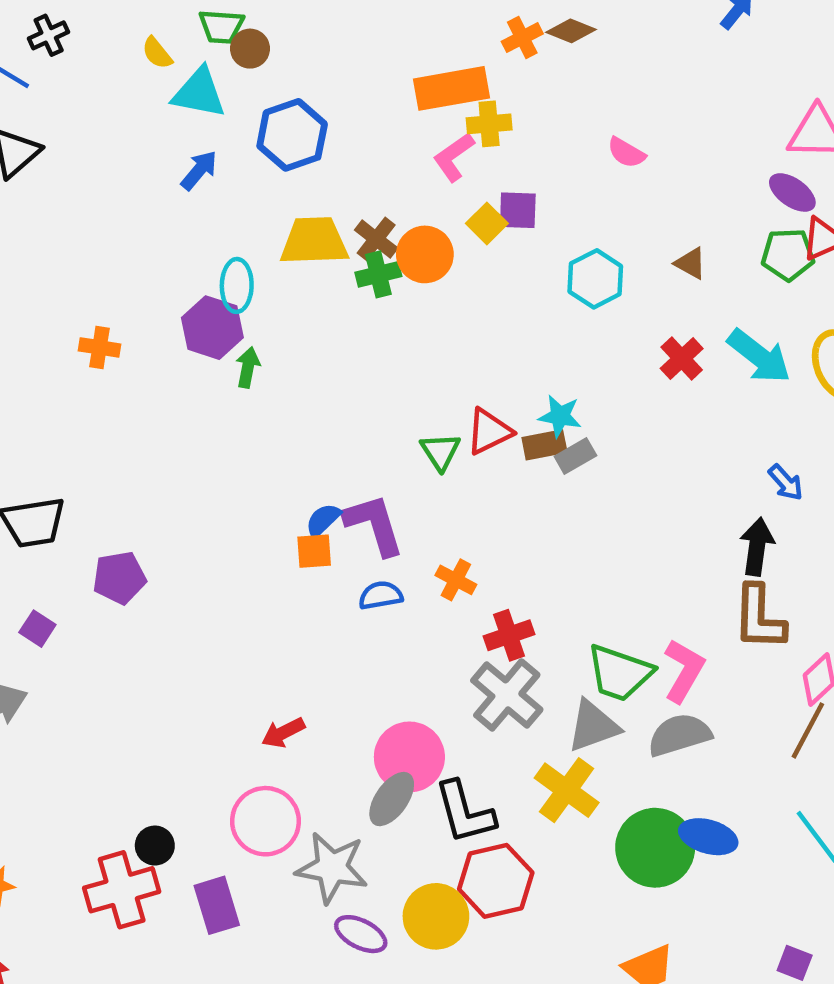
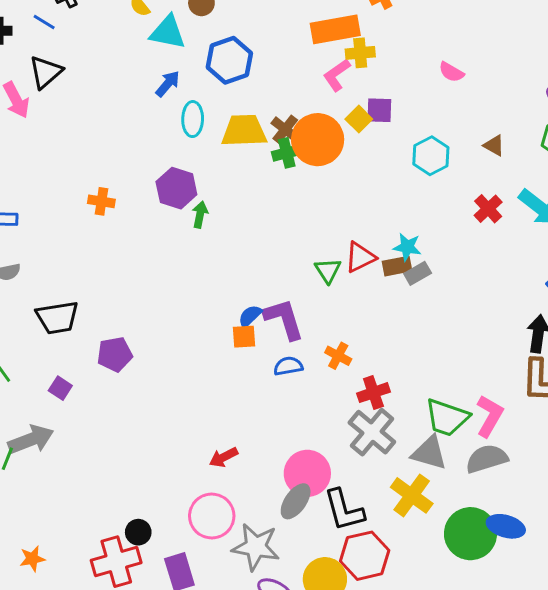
orange circle: (425, 254) -> (318, 140), size x1.4
cyan ellipse: (237, 285) -> (193, 119), moved
gray triangle: (593, 726) -> (429, 453), turned 36

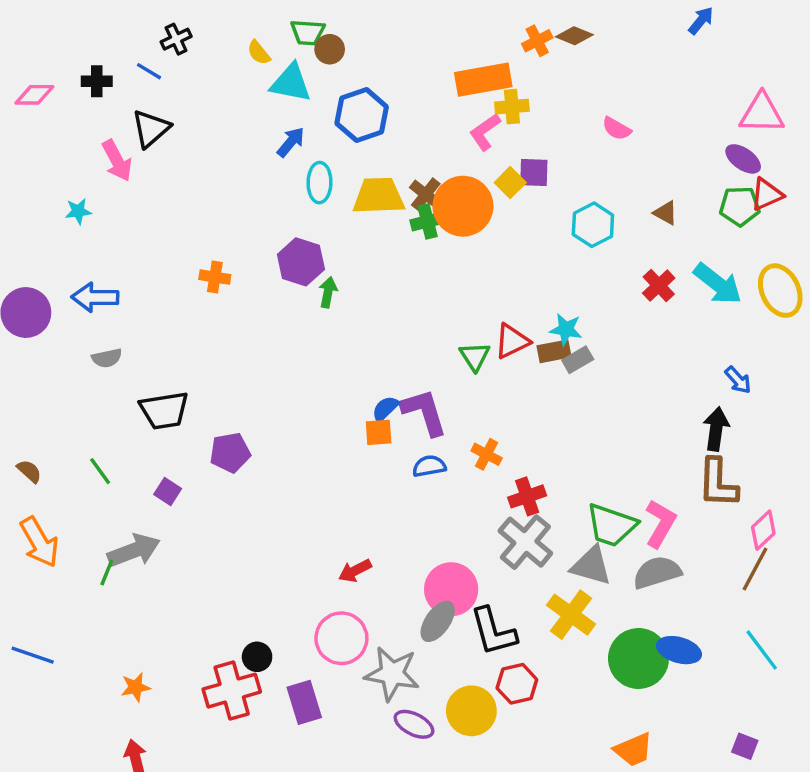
red hexagon: (365, 556) -> (517, 684), size x0.7

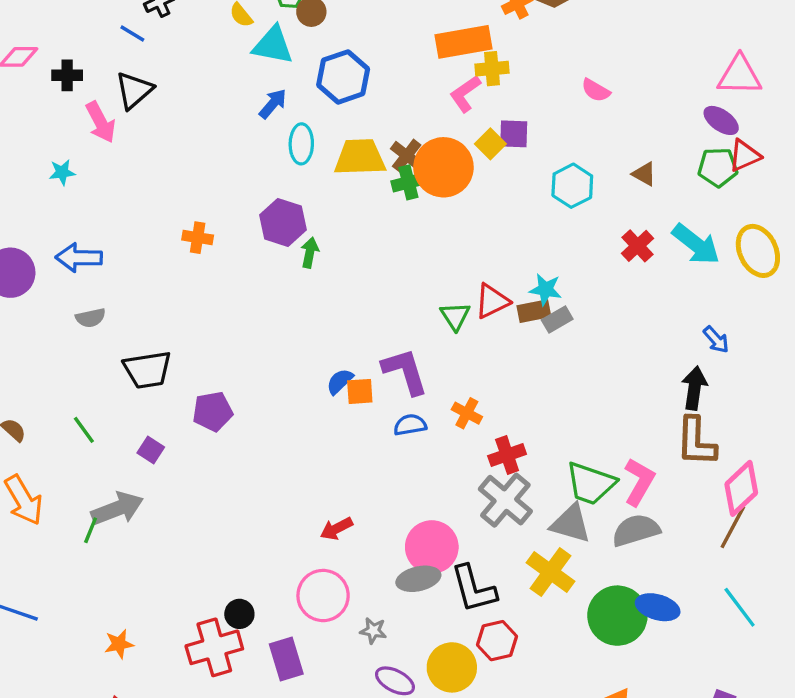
black cross: (97, 81) -> (67, 75), moved
blue semicircle: (385, 409) -> (340, 381), moved
pink diamond: (763, 530) -> (741, 488), size x1.4
gray ellipse: (438, 621) -> (418, 579), turned 42
gray star: (392, 674) -> (373, 631), size x0.5

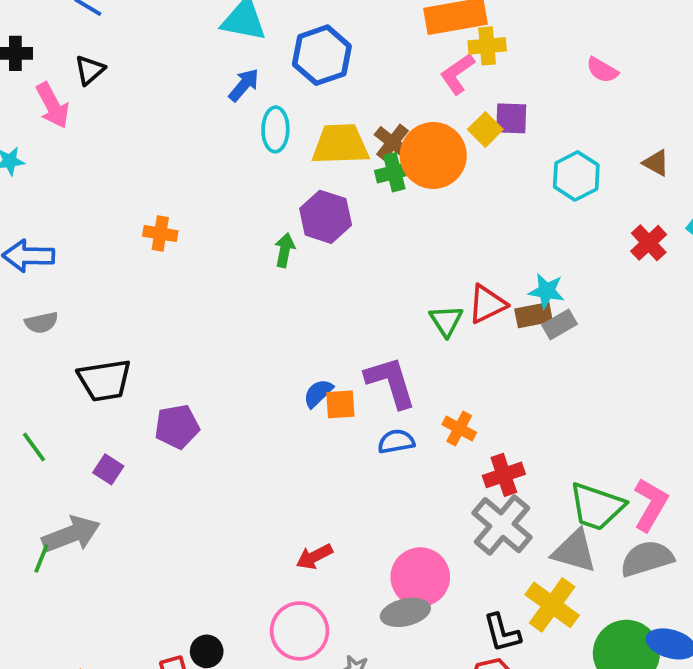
black triangle: (134, 90) -> (90, 70), size x0.7
purple hexagon: (283, 222) -> (326, 217), moved
black L-shape: (474, 589) -> (502, 633), moved, size x0.7

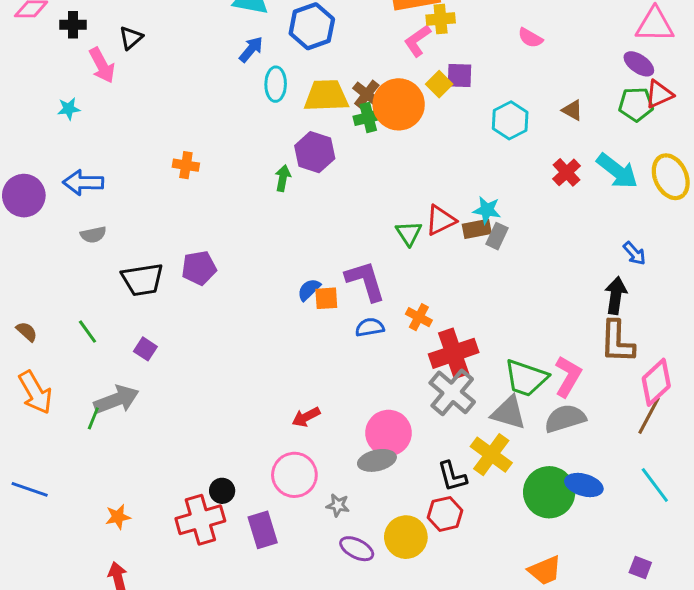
gray rectangle: (560, 324) -> (497, 236), turned -35
purple pentagon: (177, 427) -> (199, 268), moved
red cross: (504, 475) -> (454, 353), size x1.5

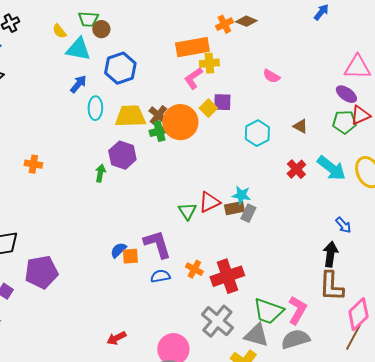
purple pentagon: (199, 268) -> (41, 272), moved, size x1.4
red cross: (454, 353) -> (227, 276), moved

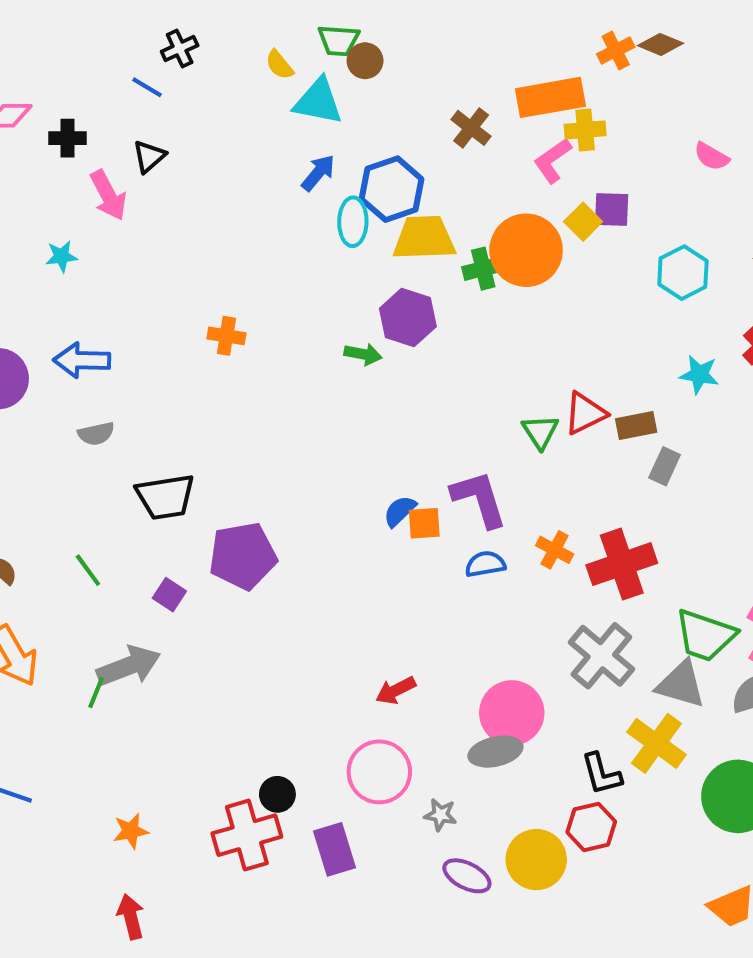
blue hexagon: (120, 68) -> (392, 189), moved
brown cross: (158, 115) -> (471, 128), moved
green arrow: (100, 173) -> (363, 354), turned 90
cyan star: (241, 195) -> (699, 375), moved
gray rectangle: (248, 213) -> (665, 466), moved

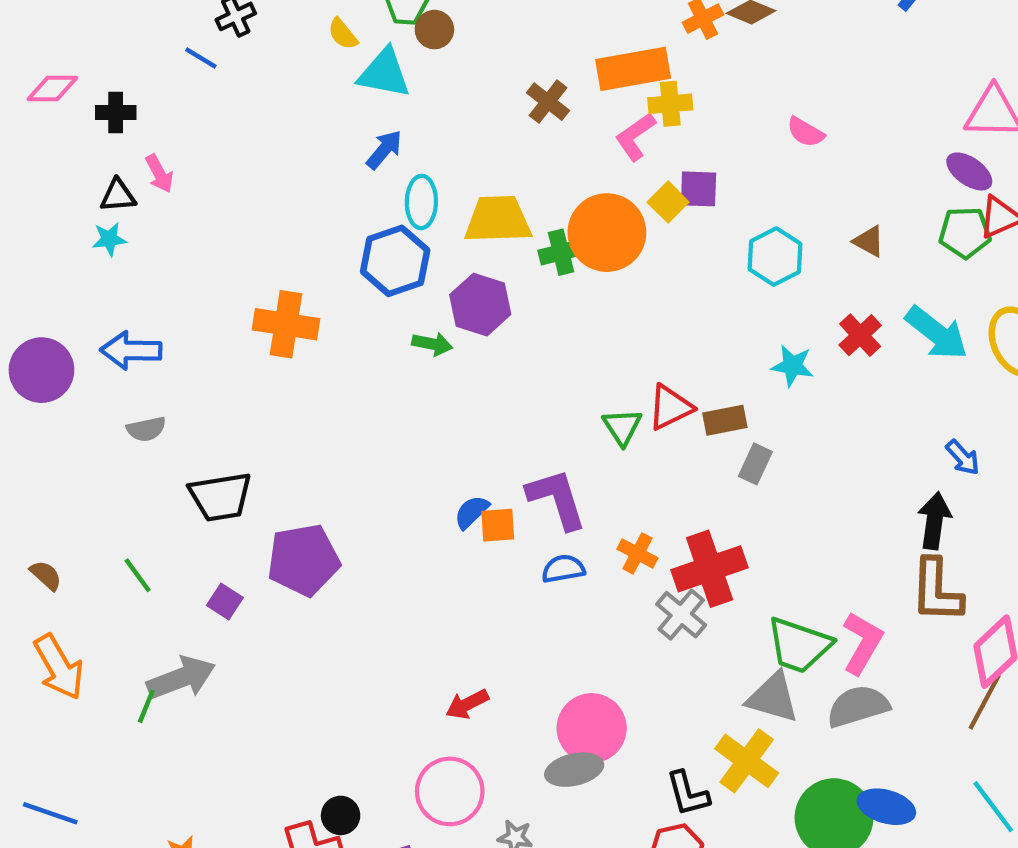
black triangle: (149, 156) -> (118, 195), moved, turned 36
blue hexagon: (392, 189) -> (395, 261), moved
pink arrow: (108, 195) -> (159, 174), size x0.7
orange cross: (226, 336) -> (286, 324), size x1.6
gray cross: (601, 656) -> (681, 615), moved, size x0.7

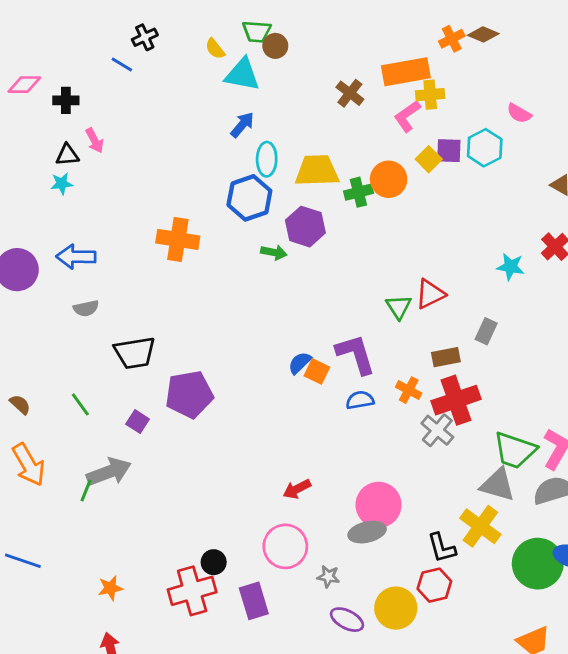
orange circle: (607, 233) -> (389, 179), size x0.7
cyan hexagon: (775, 257) -> (485, 148), moved
brown rectangle: (725, 420) -> (446, 357), moved
orange square: (498, 525) -> (317, 371), turned 30

